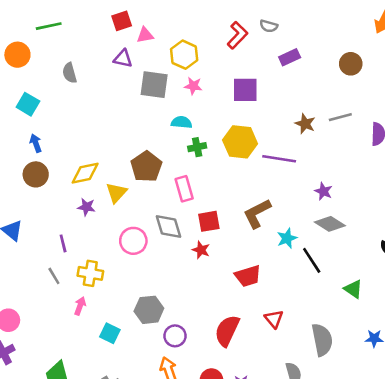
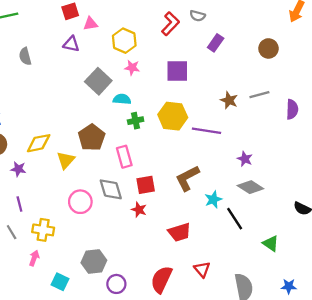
purple rectangle: (290, 57) -> (216, 43), turned -30
gray square: (154, 85) -> (98, 81), moved, turned 35
purple star: (86, 207) -> (18, 169), moved

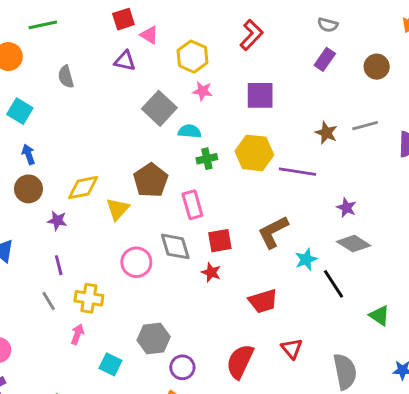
gray semicircle: (198, 16) -> (328, 25), moved
pink triangle: (90, 24) -> (149, 35), turned 42
purple rectangle: (216, 43) -> (325, 59), moved

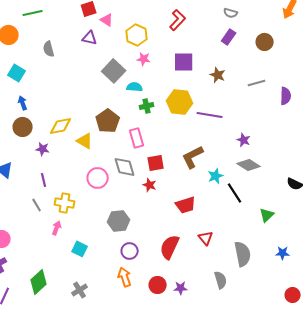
brown star: (326, 133) -> (218, 75), moved
yellow triangle: (118, 209) -> (85, 141), turned -42
green triangle: (380, 315) -> (267, 215), turned 42
gray hexagon: (154, 339) -> (119, 221), moved

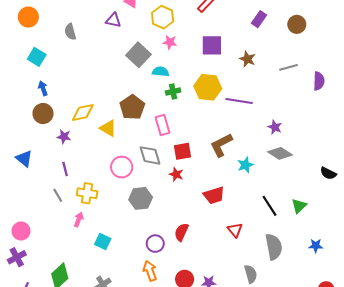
black line: (235, 193) -> (270, 206), moved
gray hexagon: (119, 221) -> (141, 198), moved
red semicircle: (170, 247) -> (181, 232), moved, size x0.7

